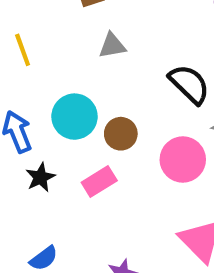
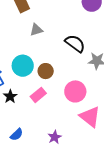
pink circle: (183, 159) -> (75, 91), moved

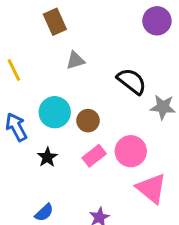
pink rectangle: (38, 95) -> (94, 156), moved
black star: (10, 96) -> (47, 157), moved

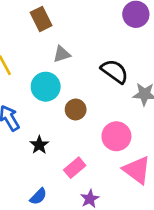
cyan circle: (55, 112) -> (46, 87), moved
pink rectangle: (94, 156) -> (75, 168), moved

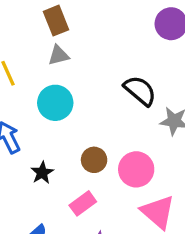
gray triangle: (62, 54) -> (59, 55), moved
brown circle: (76, 109) -> (94, 160), moved

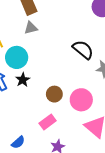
cyan circle: (55, 103) -> (17, 57), moved
black star: (42, 173) -> (23, 80), moved

